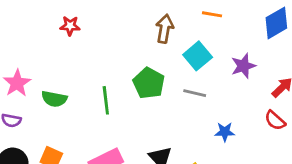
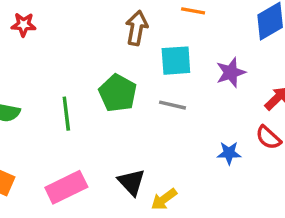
cyan square: (198, 56) -> (176, 61), turned 36
blue star: (225, 132) -> (229, 153), moved

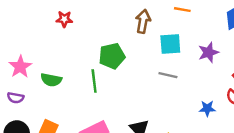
green pentagon: (118, 93) -> (112, 56), moved, turned 30

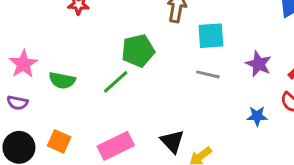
purple star: (208, 52) -> (259, 64), moved, turned -30
green line: (94, 81) -> (116, 82), turned 55

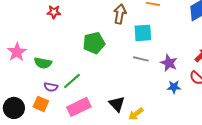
purple star: (259, 64) -> (169, 63), moved
green line: (116, 82) -> (72, 81), moved
purple semicircle: (17, 103) -> (51, 87), moved

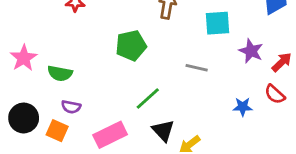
cyan square: (143, 33) -> (218, 23), moved
purple star: (169, 63) -> (251, 51), moved
green line: (72, 81) -> (148, 98), moved
black circle: (14, 108) -> (24, 118), moved

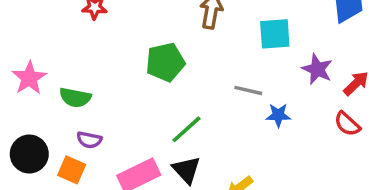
blue star: (243, 107) -> (278, 115), moved
black triangle: (163, 131) -> (186, 170), moved

